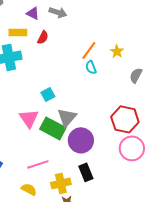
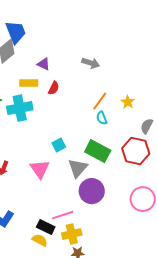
gray arrow: (58, 12) -> (91, 63), moved
red hexagon: (125, 119) -> (136, 151), moved
green rectangle: (53, 128) -> (98, 151), moved
pink line: (38, 164) -> (63, 215), moved
black rectangle: (86, 172) -> (46, 227), moved, turned -42

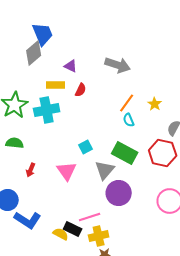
gray arrow: (91, 63) -> (118, 65), size x1.4
yellow semicircle: (40, 240) -> (61, 234), moved

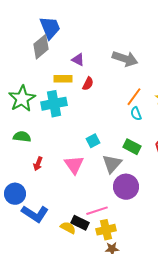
green rectangle: (125, 153) -> (132, 147), size x0.7

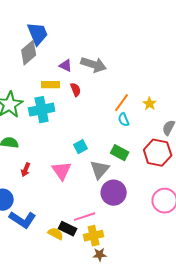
gray arrow: (125, 59) -> (94, 65), moved
red semicircle: (88, 84) -> (76, 90), turned -48

